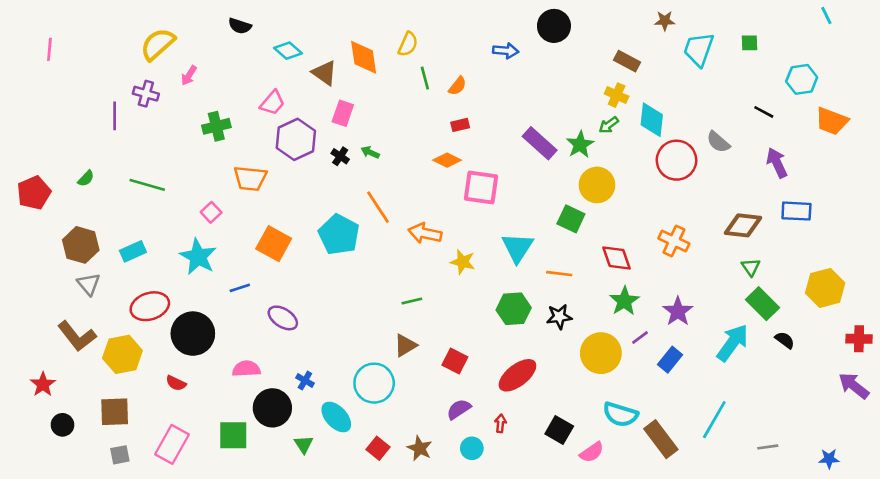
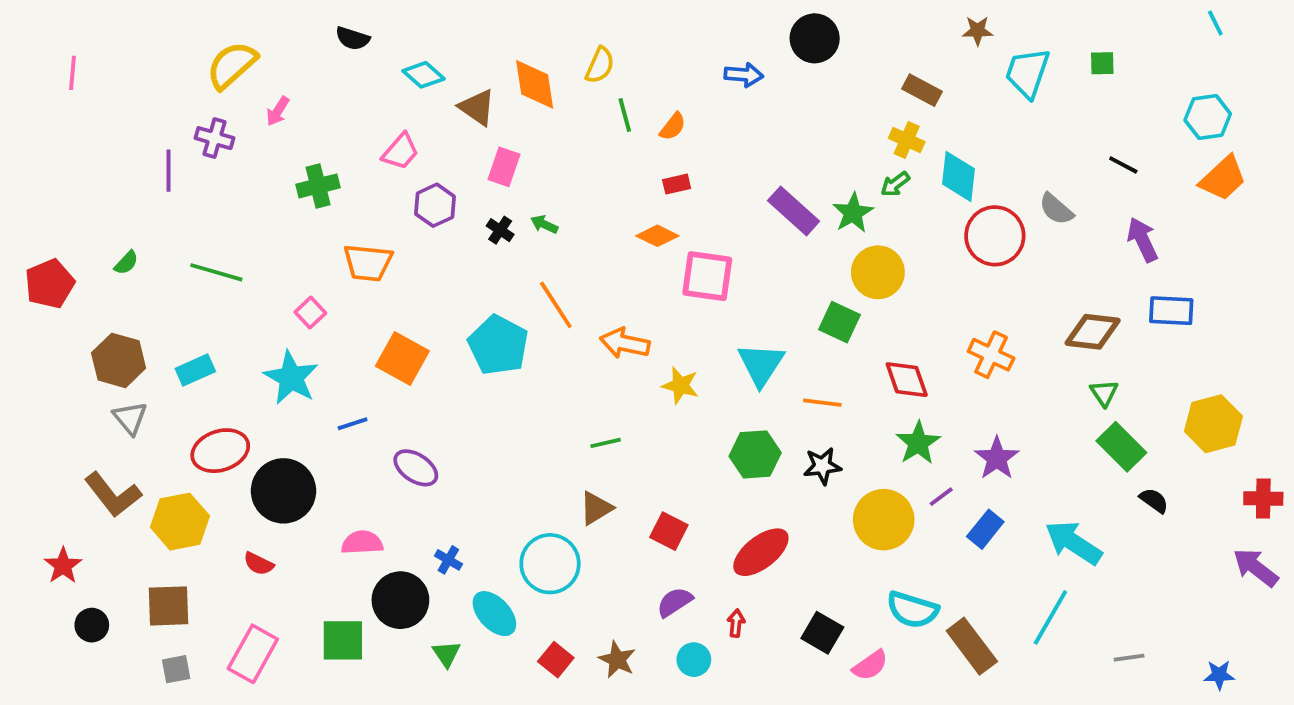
cyan hexagon: (802, 79) -> (1208, 117), moved
orange trapezoid: (832, 121) -> (1223, 178), turned -64
purple hexagon: (296, 139) -> (435, 205), size x0.7
cyan arrow: (733, 343) -> (1073, 543), moved, turned -93

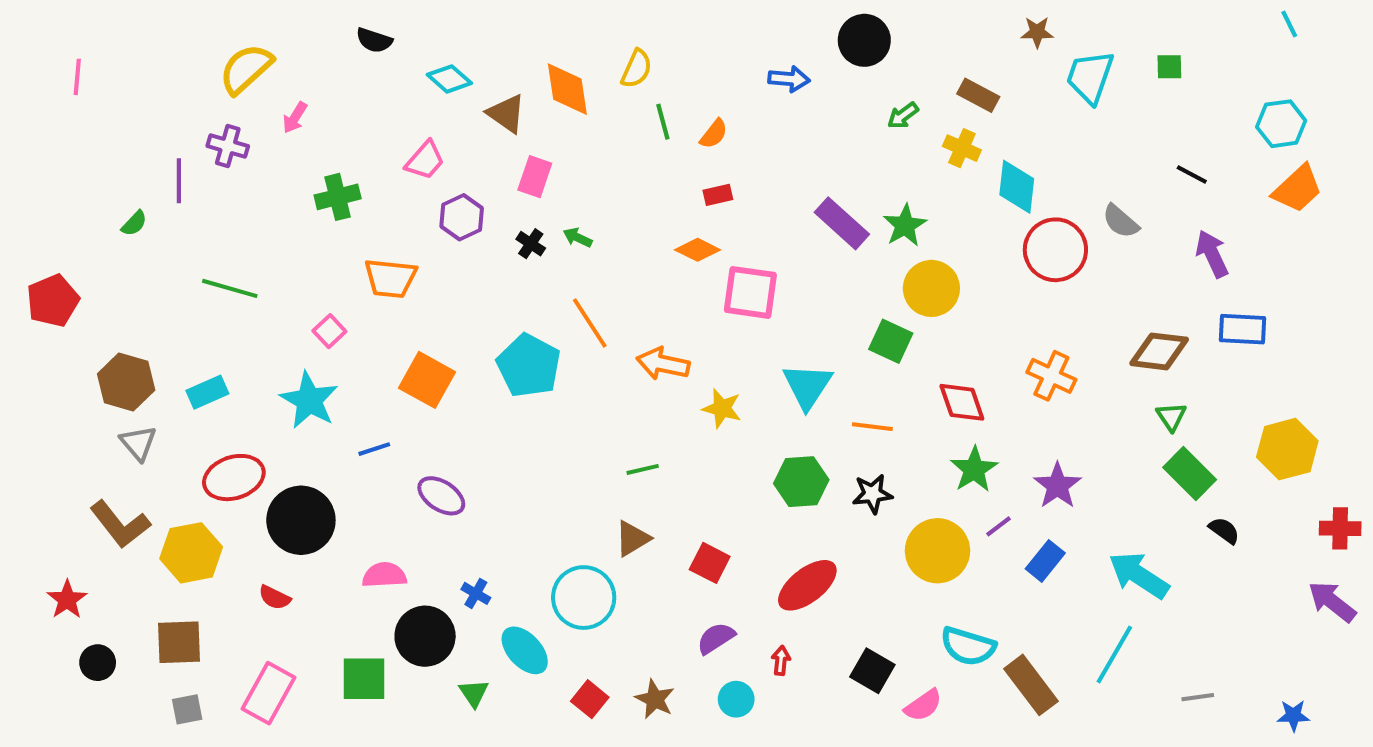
green arrow: (895, 184) -> (903, 116), moved
green semicircle: (126, 263) -> (134, 223), moved

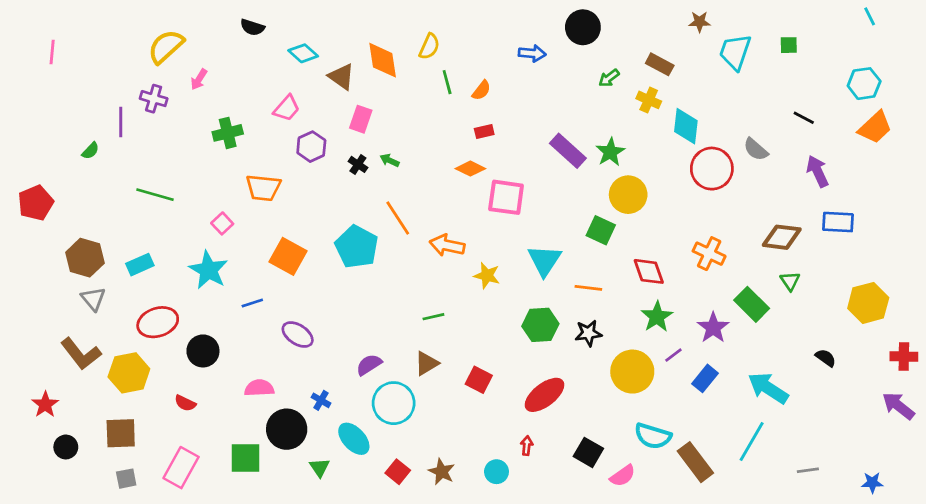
green rectangle: (1190, 473) -> (752, 304), moved
black circle: (301, 520) -> (203, 351), size x0.7
purple semicircle: (716, 638) -> (369, 365), moved

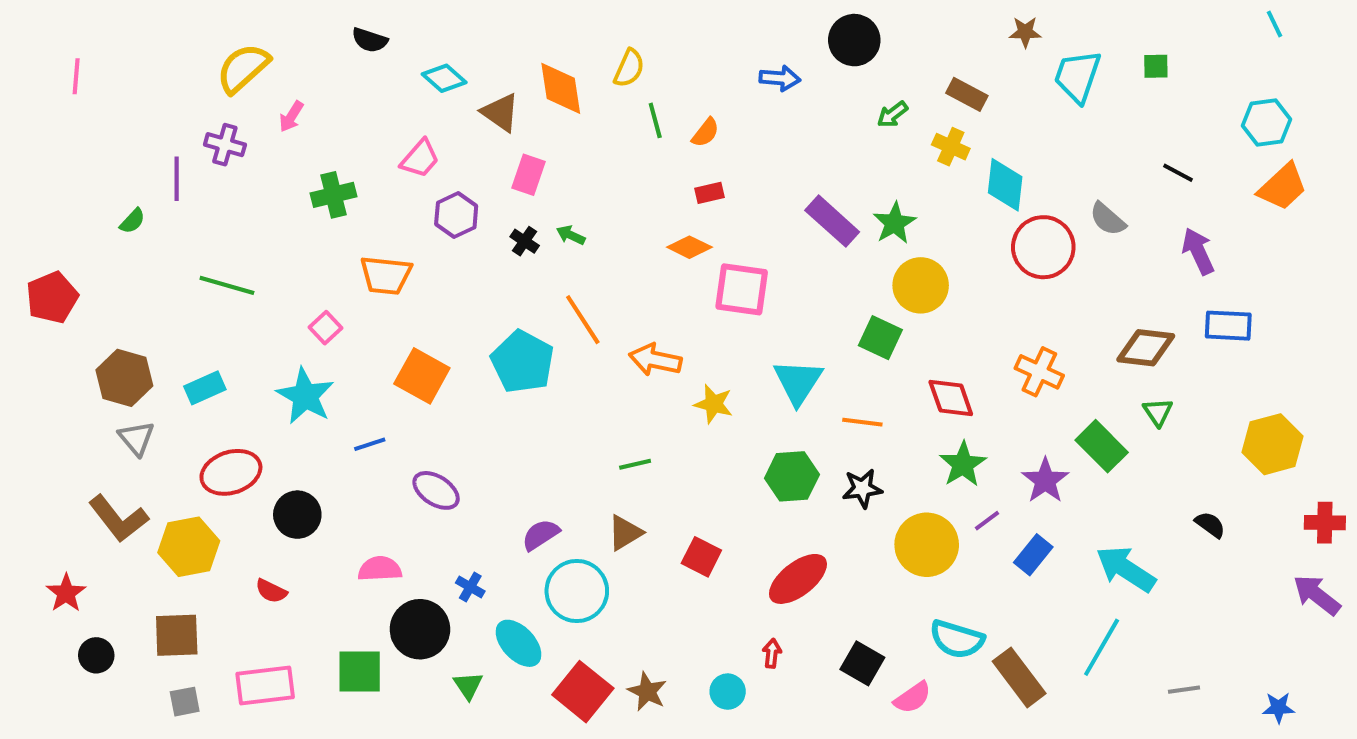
pink rectangle: (181, 468) -> (265, 686), turned 54
red square: (398, 472) -> (583, 692), size x1.6

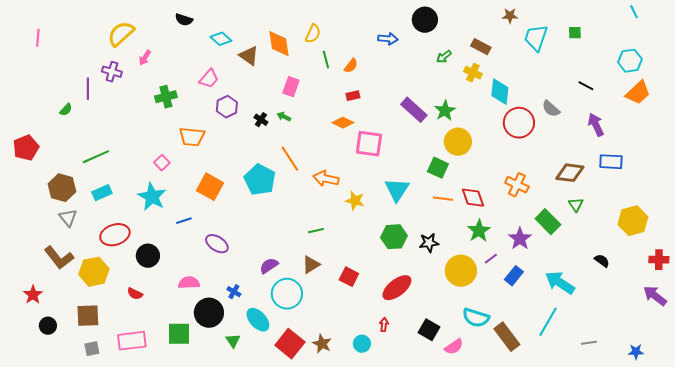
pink rectangle: (529, 175) -> (291, 87), moved
green line: (227, 285) -> (96, 157), moved, turned -40
orange line: (862, 422) -> (443, 199), moved

